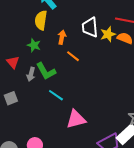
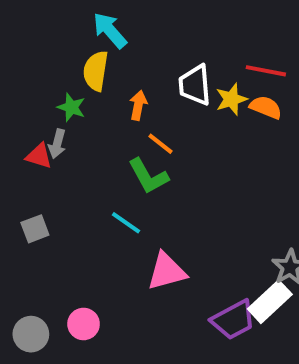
green star: (34, 45) -> (71, 107), moved
red triangle: (13, 62) -> (39, 156), turned -32
green L-shape: (46, 71) -> (148, 176), moved
gray arrow: (31, 74) -> (57, 144), moved

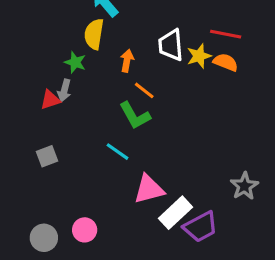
red triangle: (39, 156) -> (50, 100), turned -35
white rectangle: (270, 302) -> (175, 213), moved

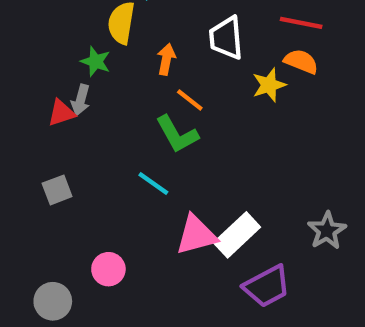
yellow star: (199, 56) -> (269, 85), moved
white rectangle: (175, 213) -> (237, 235), moved
pink circle: (85, 230) -> (108, 269), moved

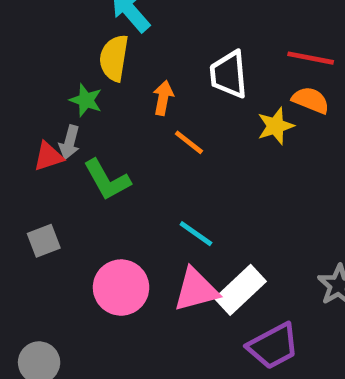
green L-shape: (177, 134) -> (107, 180), moved
cyan line: (153, 183) -> (196, 234), moved
pink circle: (108, 269) -> (121, 288), moved, size x1.5

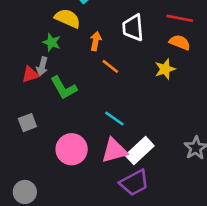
yellow semicircle: (114, 58) -> (68, 18), turned 105
yellow star: (276, 126) -> (165, 69), moved
purple trapezoid: (273, 346) -> (134, 183), moved

